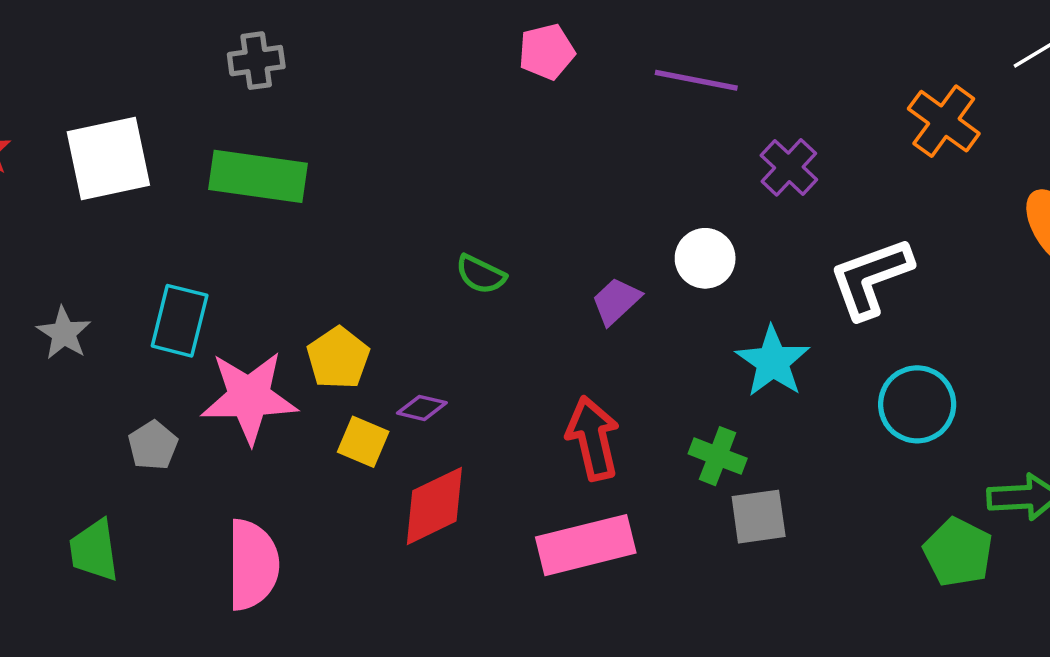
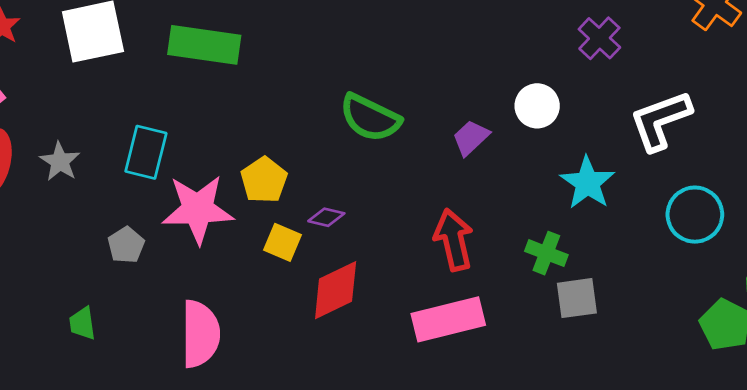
green semicircle: (481, 274) -> (370, 118), size x1.6
green trapezoid: (94, 550) -> (82, 323), size x0.7

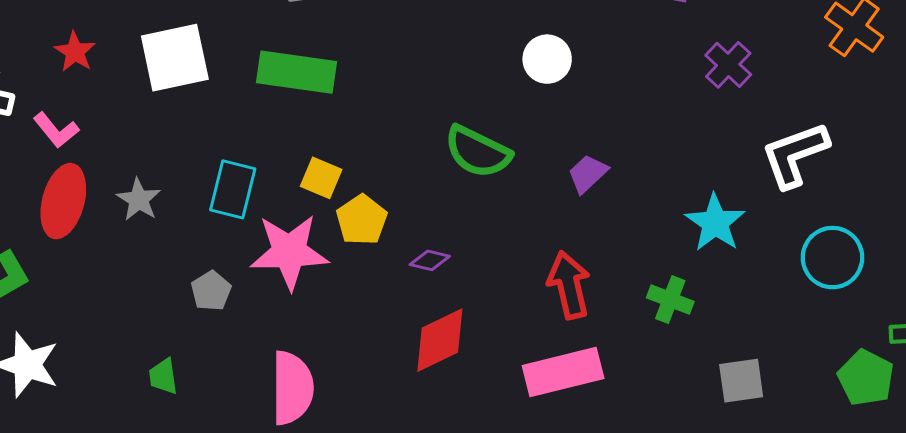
white circle: (537, 106) -> (547, 59), moved
yellow square: (283, 242) -> (321, 178), moved
gray square: (577, 298) -> (741, 381), moved

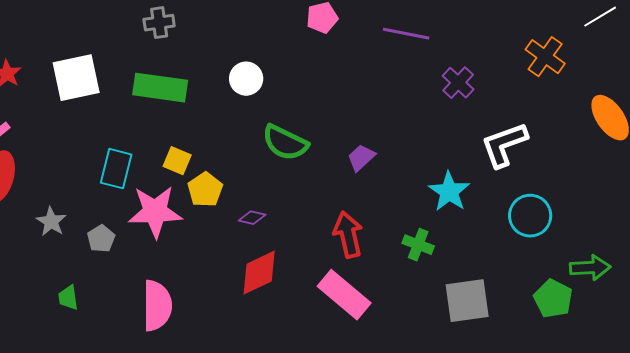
white circle: (547, 59) -> (246, 79), moved
gray star: (139, 200) -> (51, 222), moved
pink rectangle: (563, 372) -> (344, 295), turned 54
gray square: (741, 381) -> (467, 301), size x1.4

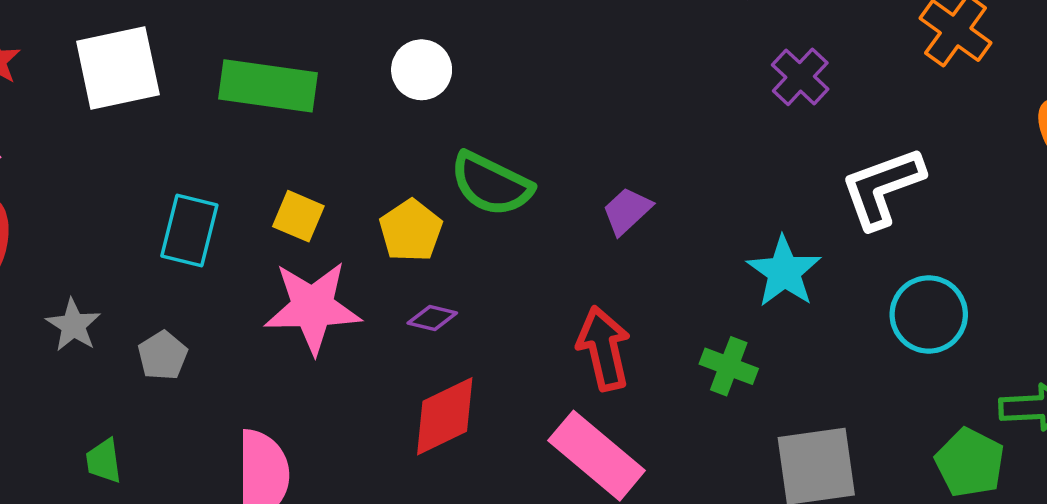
yellow pentagon: (205, 190) -> (411, 231), moved
pink star: (155, 212) -> (313, 307), moved

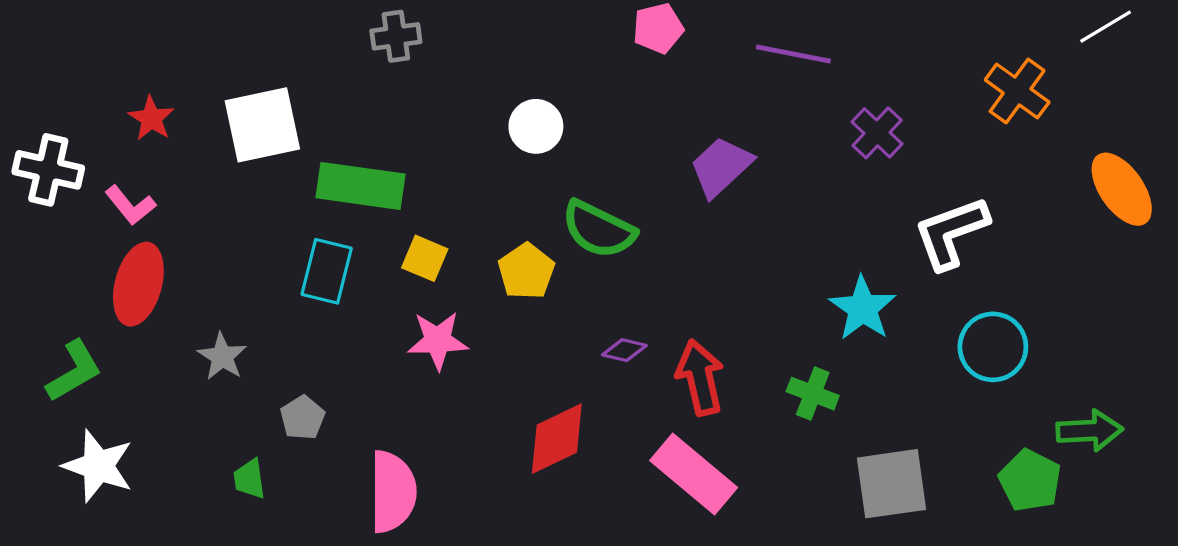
green rectangle: (268, 86) -> (360, 186), moved
purple trapezoid: (627, 211) -> (721, 167), moved, size x1.4
pink star: (313, 307) -> (438, 340), size x0.7
purple diamond: (432, 318) -> (624, 350), moved
gray pentagon: (163, 356) -> (303, 418), moved

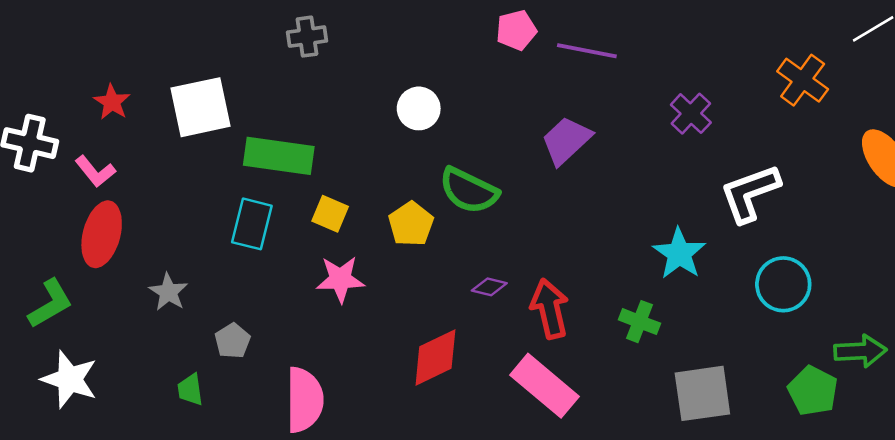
purple line: (793, 54) -> (587, 51), moved

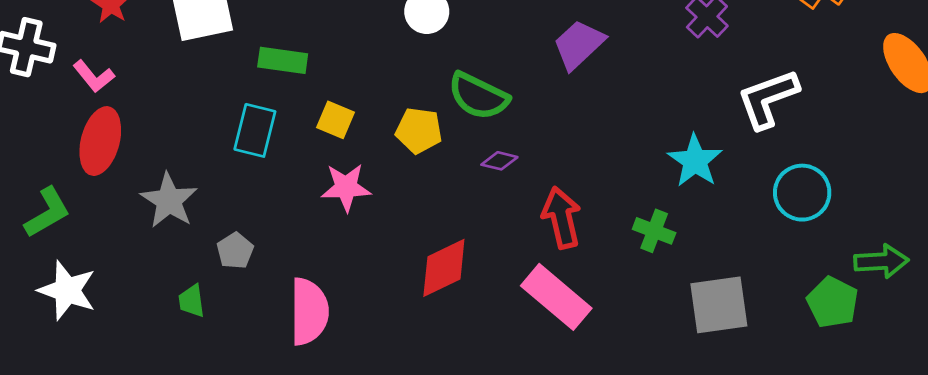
green rectangle: (279, 156) -> (283, 60), size x0.7
yellow pentagon: (411, 224) -> (419, 130), turned -30
purple diamond: (489, 287) -> (499, 161), moved
gray star: (168, 292) -> (169, 201), size x1.4

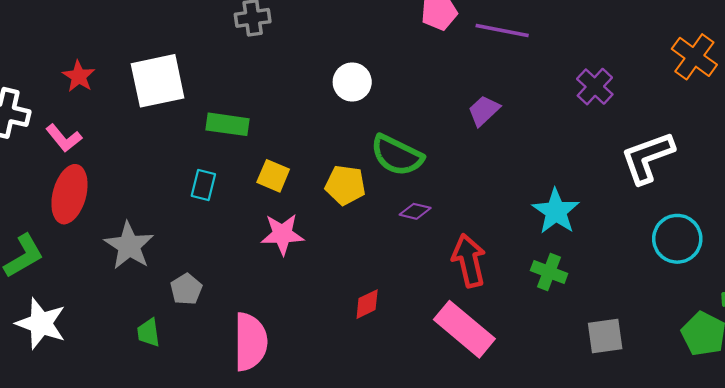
purple trapezoid: (579, 45) -> (484, 111), size x0.7
cyan rectangle: (255, 130) -> (203, 185), size x0.7
cyan star: (695, 161) -> (556, 211), moved
red diamond: (444, 268) -> (367, 304), size x0.6
gray square: (719, 305) -> (605, 336), size x0.7

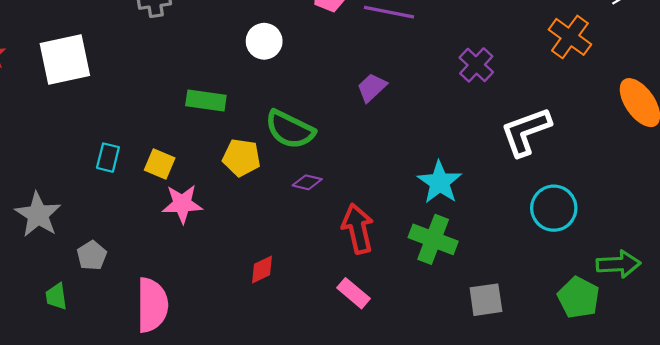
white circle: (352, 82) -> (264, 41), moved
green rectangle: (227, 124) -> (206, 100), moved
yellow square: (273, 176) -> (160, 164), moved
green cross: (549, 272) -> (433, 239), size x1.4
pink rectangle: (464, 329) -> (353, 293), size x0.6

